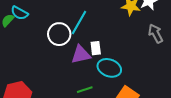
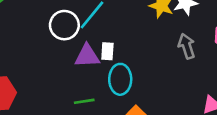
cyan ellipse: (109, 68) -> (120, 79), turned 60

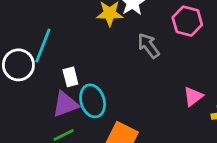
purple triangle: (87, 56) -> (65, 104), moved

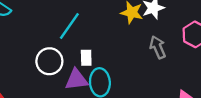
white circle: (18, 65) -> (49, 61), moved

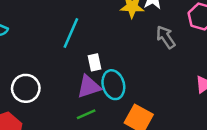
white circle: (49, 61) -> (26, 88), moved

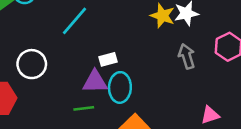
cyan line: (71, 33) -> (74, 21), moved
white rectangle: (94, 62) -> (108, 59), turned 70

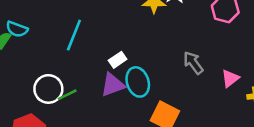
gray arrow: (187, 56) -> (193, 63), moved
green line: (84, 108) -> (67, 95), moved

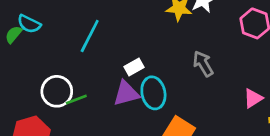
gray arrow: (193, 63) -> (203, 64), moved

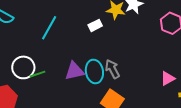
gray arrow: (203, 64) -> (112, 69), moved
white rectangle: (134, 67) -> (95, 25), moved

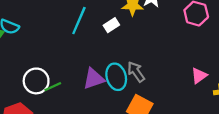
cyan line: (49, 28) -> (79, 21), moved

